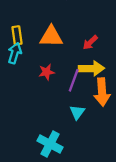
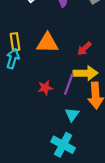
red star: (47, 72) -> (45, 88), moved
cyan cross: (50, 144) -> (63, 145), moved

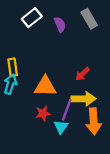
orange triangle: (47, 43) -> (45, 86), moved
cyan triangle: (72, 115) -> (61, 127), moved

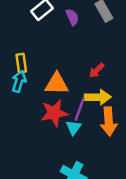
red star: (43, 113) -> (54, 113), size x1.6

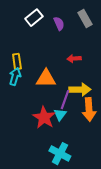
red arrow: (97, 70) -> (74, 59), moved, turned 40
red star: (54, 113) -> (44, 118), moved, turned -30

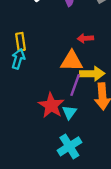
orange triangle: (46, 79) -> (72, 61), moved
cyan triangle: (60, 115) -> (69, 112), moved
cyan cross: (60, 154) -> (69, 146), turned 30

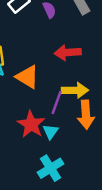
red arrow: (85, 38) -> (68, 53), size x1.5
orange triangle: (72, 61) -> (27, 77), moved, turned 30

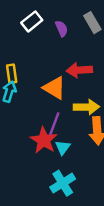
orange triangle: (27, 77) -> (54, 88), moved
purple line: (57, 102) -> (54, 124), moved

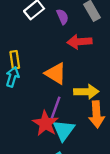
red arrow: (79, 70) -> (79, 42), moved
cyan triangle: (63, 147) -> (64, 130), size x1.5

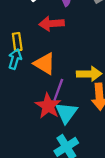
red arrow: (79, 42) -> (51, 24), moved
orange triangle: (56, 73) -> (45, 64), moved

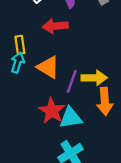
purple line: (58, 90) -> (72, 81), moved
cyan triangle: (66, 113) -> (71, 118), turned 45

